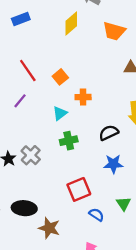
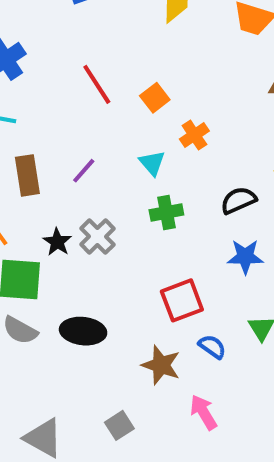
orange cross: (83, 97) -> (194, 135), turned -35
purple line: (20, 101) -> (84, 171), moved
cyan triangle: (60, 113) -> (152, 163), turned -35
brown star: (49, 228) -> (161, 365), moved

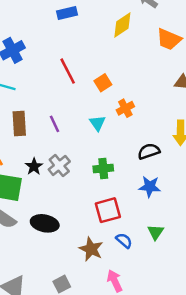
purple line: (84, 171) -> (55, 124), turned -72
green cross: (166, 212) -> (103, 168), moved

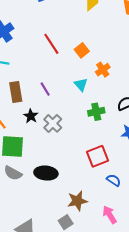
black star: (34, 167) -> (31, 116), moved
green cross: (103, 168) -> (96, 112), moved
brown star: (91, 249) -> (77, 201), moved, turned -30

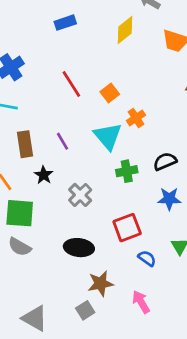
cyan triangle: (81, 85) -> (108, 136), size x1.6
gray cross: (53, 123) -> (80, 195), moved
black ellipse: (46, 173) -> (79, 248), moved

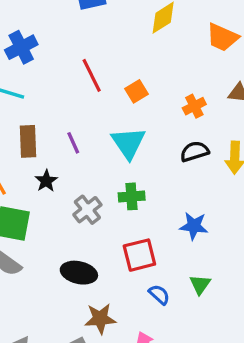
orange cross: (136, 118) -> (194, 106), moved
black semicircle: (165, 161) -> (195, 151), moved
green cross: (127, 171) -> (132, 196), moved

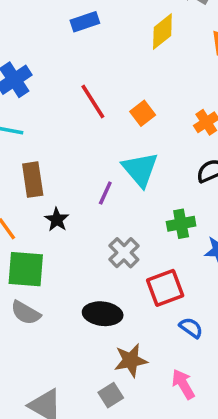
purple line: (73, 143) -> (105, 193), moved, turned 55
green cross: (132, 196) -> (181, 224), moved
gray cross: (87, 210) -> (124, 253), moved

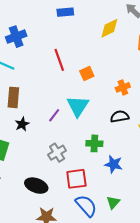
blue semicircle: (191, 328) -> (86, 206), size x1.6

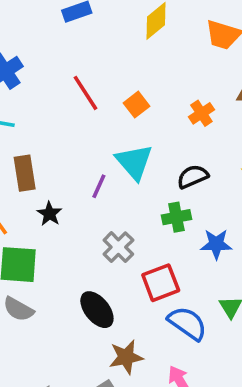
black semicircle: (120, 117) -> (193, 177), moved
black ellipse: (36, 186) -> (97, 310), turned 45

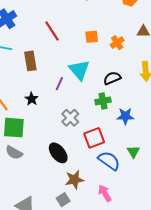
orange square: (137, 105) -> (92, 37), moved, turned 32
brown rectangle: (25, 173) -> (30, 61), moved

